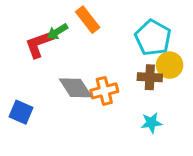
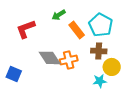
orange rectangle: (88, 20) -> (77, 30), moved
green arrow: (57, 32) -> (59, 15), moved
yellow circle: (170, 65) -> (112, 67), moved

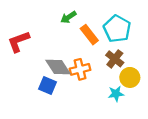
red L-shape: (26, 29) -> (19, 42), moved
brown cross: (99, 51) -> (115, 59), turned 35
blue square: (14, 74) -> (48, 86), moved

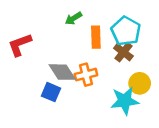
orange rectangle: (89, 35) -> (96, 37), turned 36
brown cross: (115, 59) -> (123, 52), moved
cyan star: (116, 94) -> (125, 101), size x1.6

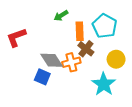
brown cross: (123, 52) -> (86, 49), moved
yellow circle: (140, 83) -> (116, 59), moved
cyan star: (125, 101) -> (104, 84), turned -30

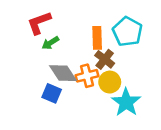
green arrow: (61, 16) -> (50, 43), moved
red L-shape: (16, 37) -> (39, 23), moved
yellow circle: (116, 59) -> (110, 82), moved

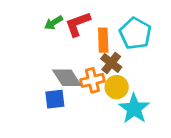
red L-shape: (39, 23) -> (78, 24), moved
green arrow: (50, 43) -> (54, 23), moved
blue square: (52, 93) -> (55, 99), turned -30

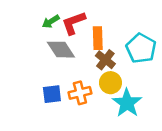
cyan pentagon: (135, 33) -> (141, 48), moved
gray diamond: (67, 78) -> (61, 50), moved
orange cross: (92, 80) -> (80, 93), moved

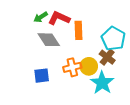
red L-shape: (74, 23) -> (59, 18), turned 45
brown cross: (105, 60) -> (107, 57), moved
orange cross: (80, 93) -> (72, 67), moved

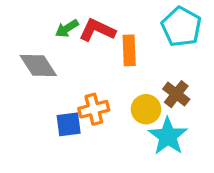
cyan pentagon: (113, 39) -> (181, 27), moved
gray diamond: (49, 40) -> (38, 65), moved
orange cross: (72, 67) -> (94, 109), moved

